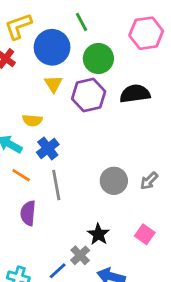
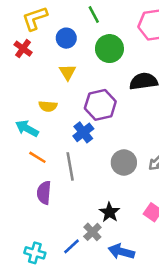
blue circle: (52, 47) -> (66, 38), size x0.6
purple hexagon: (89, 95) -> (100, 105), moved
blue cross: (48, 148) -> (83, 132), moved

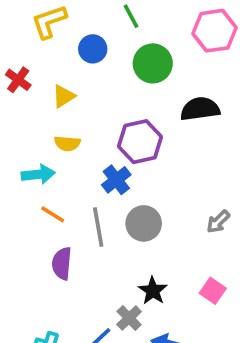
red cross: (23, 49) -> (18, 80), moved
yellow triangle: (68, 72) -> (64, 96), moved, turned 30
cyan arrow: (27, 128) -> (38, 174), turned 145
gray circle: (124, 163) -> (144, 223), moved

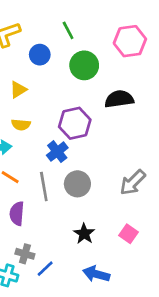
gray arrow: (218, 222) -> (133, 182), size x1.5
gray cross: (129, 318) -> (25, 254), moved, turned -30

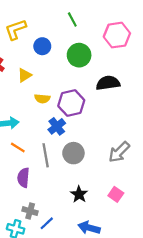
green line: (68, 30) -> (72, 19), moved
yellow semicircle: (21, 125) -> (42, 99), moved

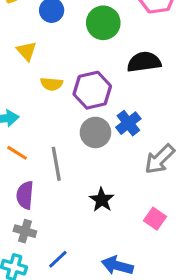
yellow triangle: (24, 75) -> (27, 51), turned -40
blue cross: (57, 126) -> (128, 123), moved
gray circle: (73, 153) -> (95, 132), moved
black star: (79, 194) -> (102, 200), moved
gray cross: (30, 211) -> (25, 231), moved

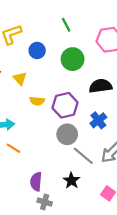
blue cross: (128, 123) -> (98, 120), moved
gray line: (56, 164) -> (83, 156), moved, turned -40
purple semicircle: (25, 195) -> (36, 182), moved
gray cross: (25, 231) -> (45, 202), moved

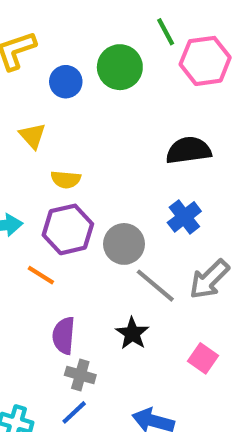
green line: (66, 25) -> (166, 32), moved
green circle: (73, 59) -> (120, 67), moved
purple hexagon: (65, 105) -> (68, 229), moved
orange line: (13, 148) -> (41, 275), moved

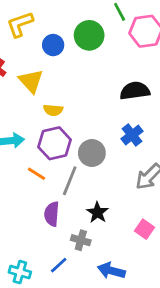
yellow triangle: (32, 136) -> (31, 81), size x1.4
gray line: (155, 286) -> (70, 181), moved, turned 72
gray cross: (80, 375) -> (81, 240), moved

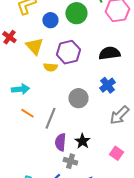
purple hexagon: (55, 143) -> (68, 52), moved
orange line: (37, 174) -> (27, 113), moved
gray line: (70, 181) -> (50, 118), moved
purple semicircle: (52, 214) -> (60, 142), moved

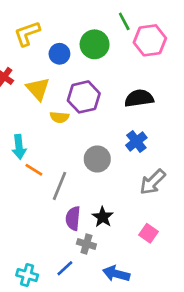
cyan arrow: (20, 89) -> (19, 147), turned 90
orange line: (27, 113) -> (34, 170), moved

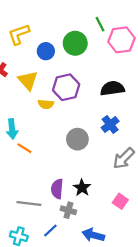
gray line: (59, 186) -> (29, 203), moved, turned 75

